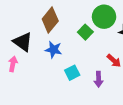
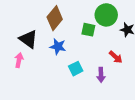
green square: (85, 32) -> (88, 30), turned -32

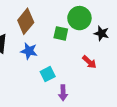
purple arrow: (101, 75) -> (63, 93), moved

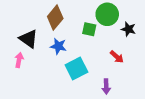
cyan square: (48, 74) -> (76, 68), size x1.5
purple arrow: (63, 93) -> (106, 87), moved

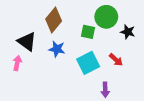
cyan square: (76, 68) -> (88, 63), moved

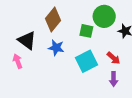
pink arrow: (17, 63) -> (18, 61), turned -32
purple arrow: (105, 90) -> (114, 79), moved

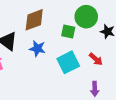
brown diamond: (53, 20) -> (34, 20), turned 30
purple arrow: (114, 79) -> (95, 89), moved

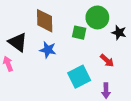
brown diamond: (34, 20) -> (45, 21), turned -70
cyan square: (68, 62) -> (79, 77), moved

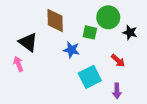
blue star: (48, 50) -> (71, 50), moved

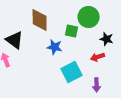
black star: (130, 32) -> (107, 39), moved
red arrow: (118, 61) -> (98, 57), turned 120

